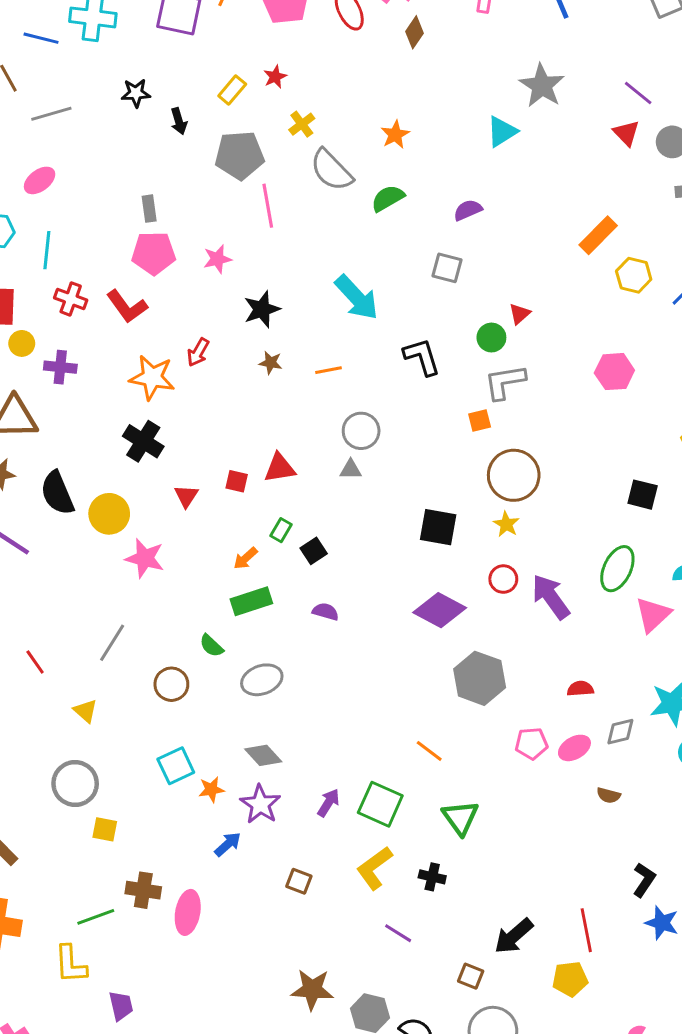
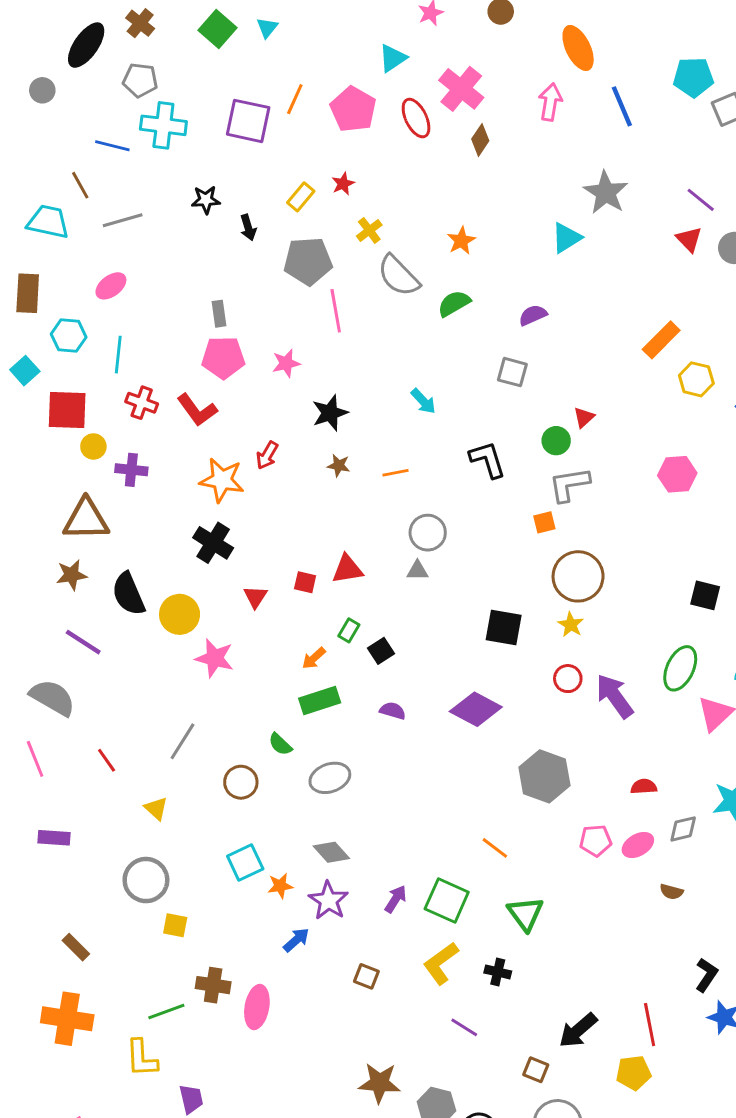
cyan arrow: (357, 298) -> (423, 401), size x0.6
purple diamond: (440, 610) -> (476, 709), moved

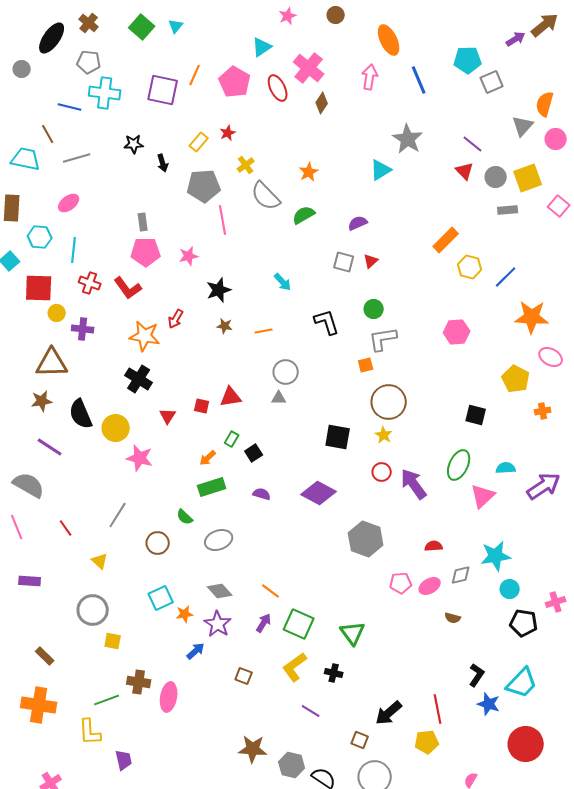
red triangle: (584, 417) -> (371, 261), moved
orange line: (495, 848) -> (271, 591), moved

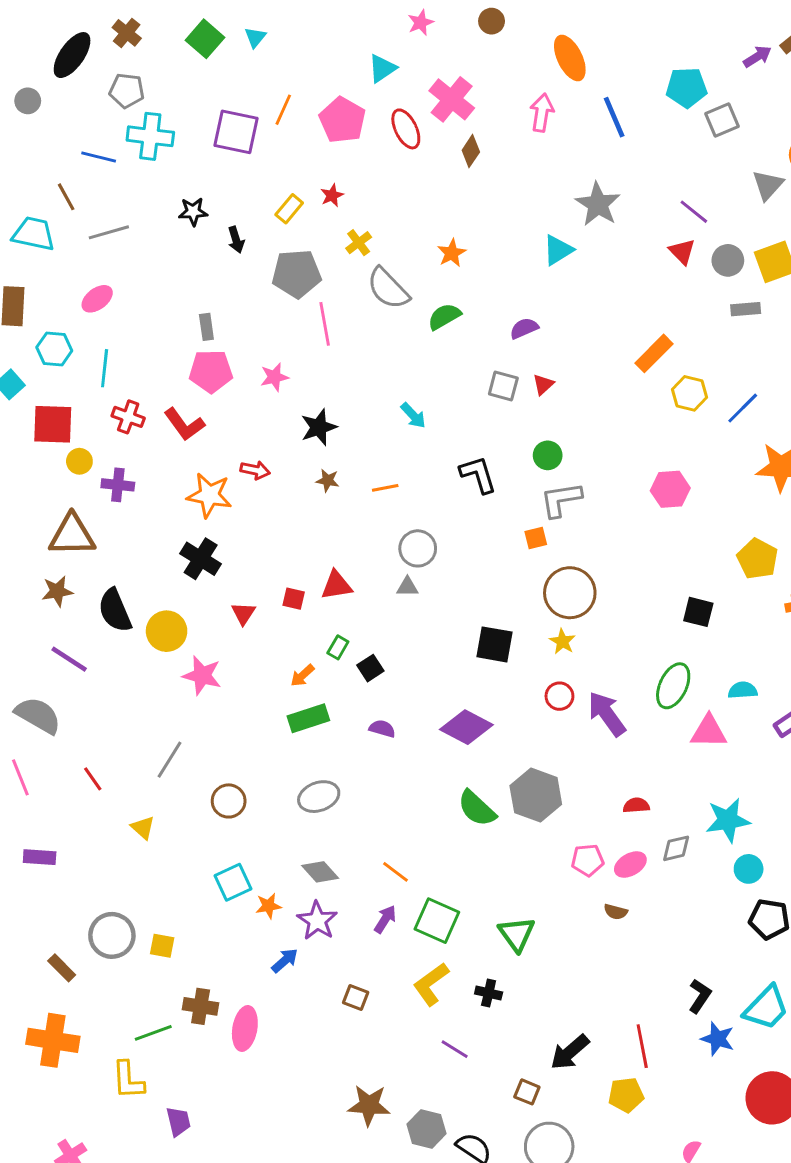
red arrow: (176, 319) -> (255, 470), turned -108
pink triangle: (483, 496) -> (709, 732), turned 44
green semicircle: (185, 517) -> (477, 808), moved, size x1.6
gray circle: (93, 610) -> (112, 935), moved
brown semicircle: (453, 618) -> (616, 912), moved

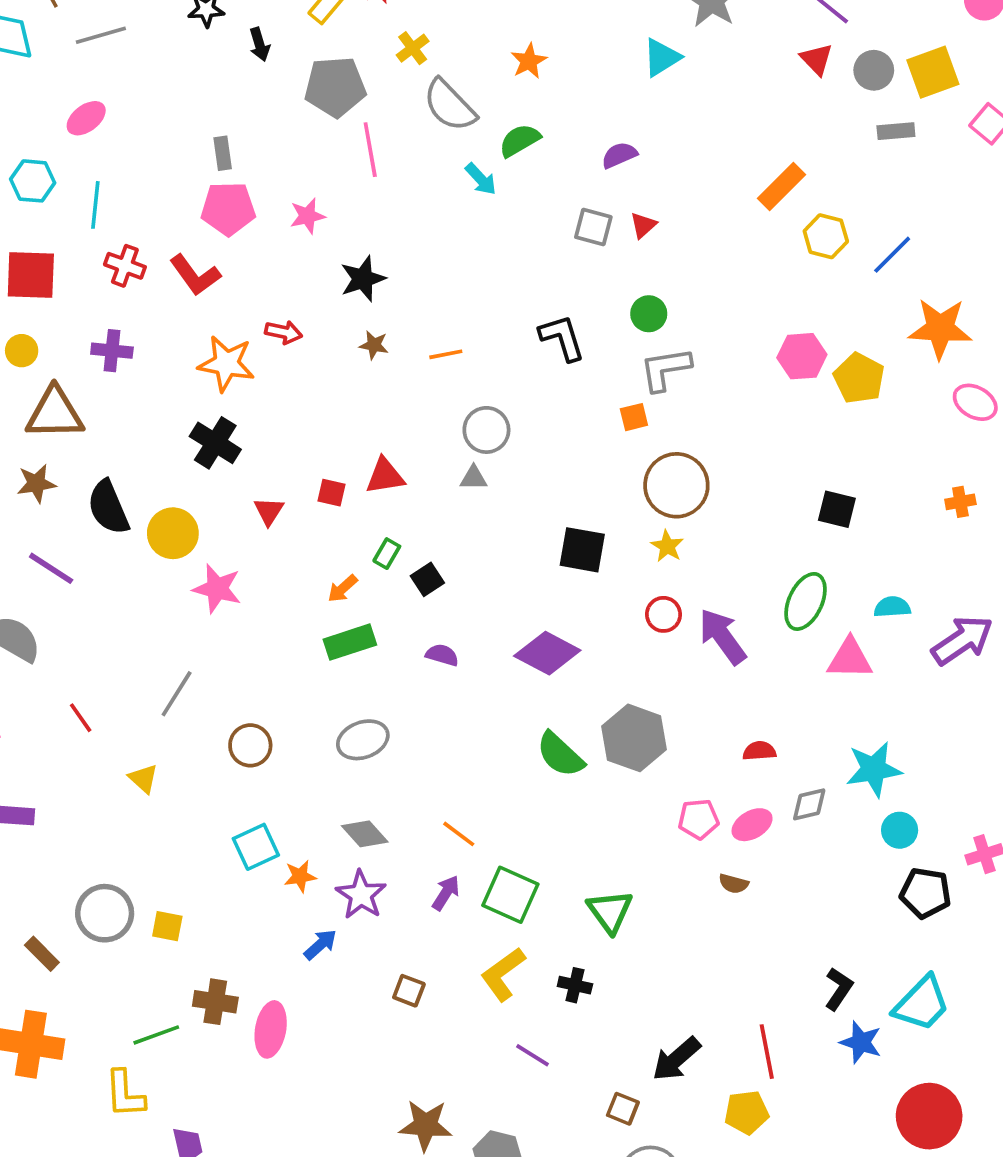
cyan arrow: (413, 415) -> (481, 179), moved
yellow circle: (79, 461) -> (22, 351), moved
yellow pentagon: (757, 559) -> (859, 378), moved

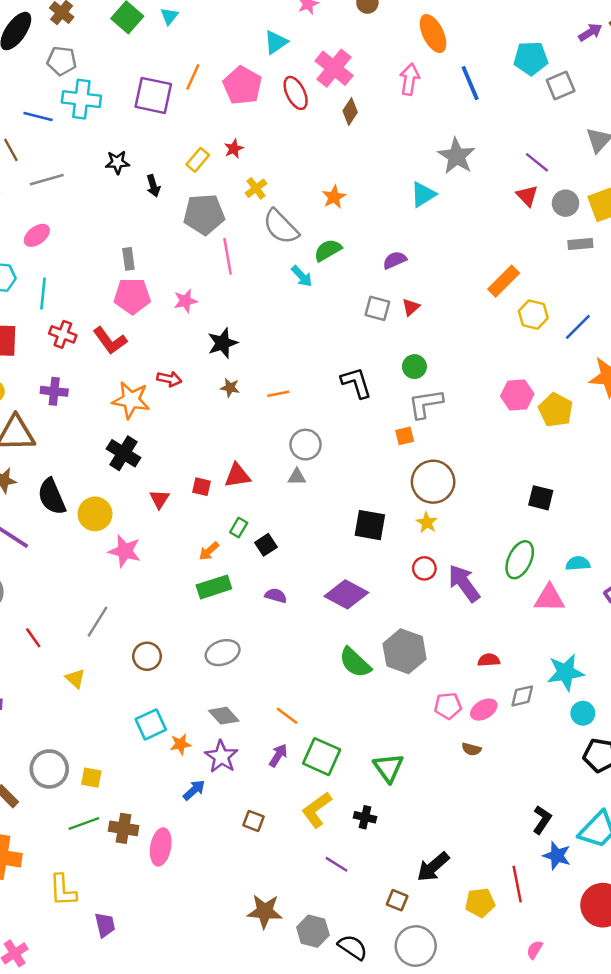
green line: (156, 1035) -> (84, 823), moved
red line: (767, 1052) -> (517, 884), moved

